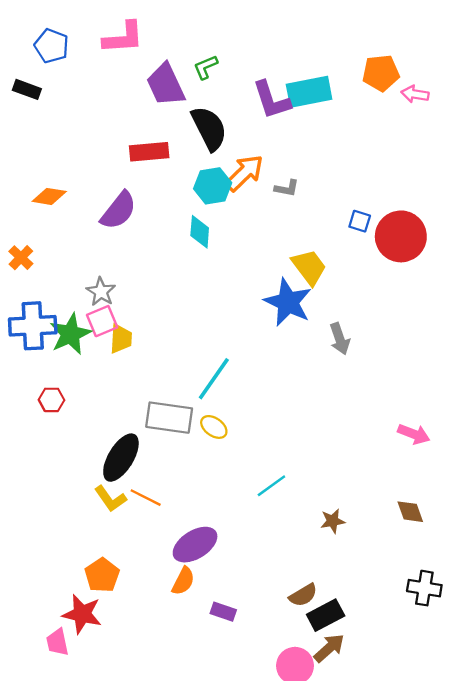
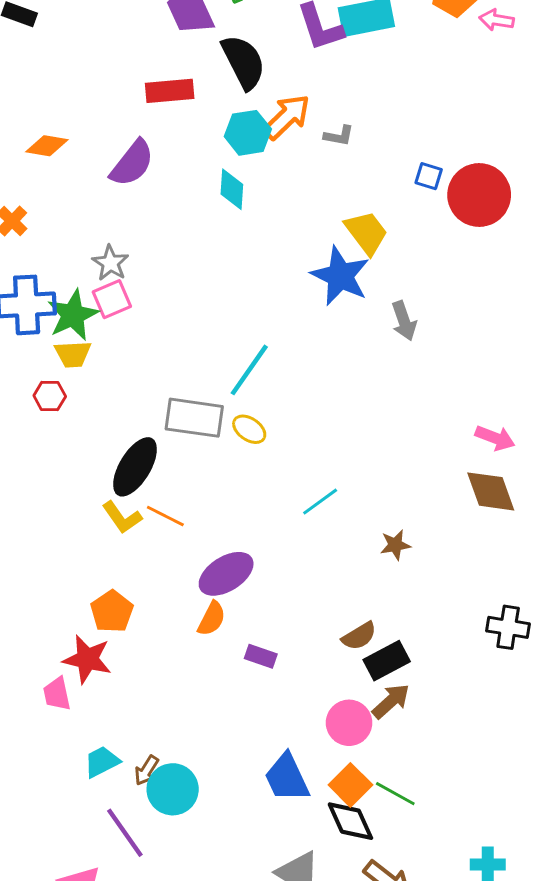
yellow trapezoid: (121, 339) -> (73, 354), moved, turned 84
brown diamond: (410, 512) -> (491, 491), moved, size x1.5

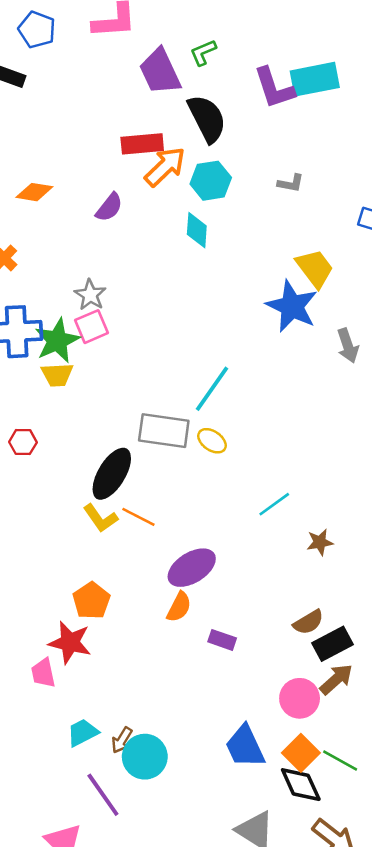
orange arrow: (287, 117) -> (165, 167), moved
purple semicircle: (132, 163) -> (109, 207), size x0.7
red hexagon: (50, 396) -> (23, 442), moved
brown star: (395, 545) -> (320, 542), moved

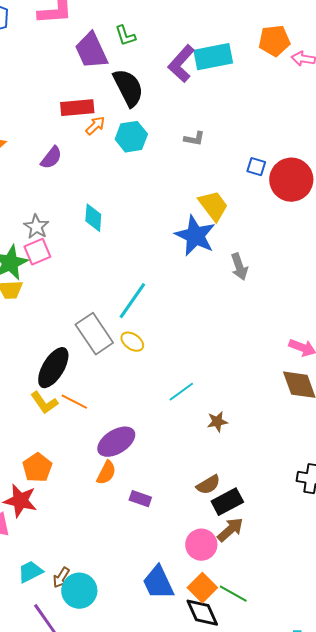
green L-shape: (203, 53) -> (125, 36), turned -85
purple L-shape: (274, 88) -> (181, 64), turned 60
orange arrow: (165, 167) -> (95, 126), size x0.6
cyan diamond: (197, 230) -> (93, 218), moved
gray rectangle: (164, 431) -> (94, 334), turned 48

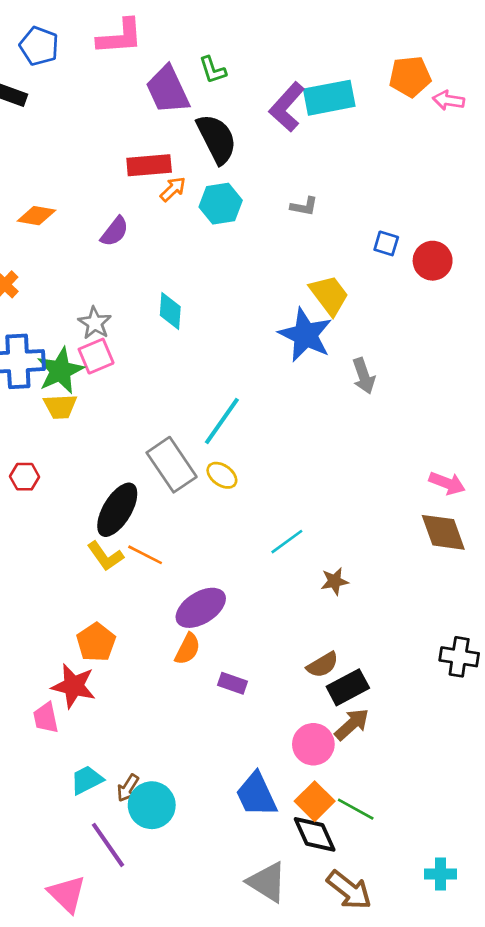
red circle: (291, 180) -> (433, 261), size x0.7

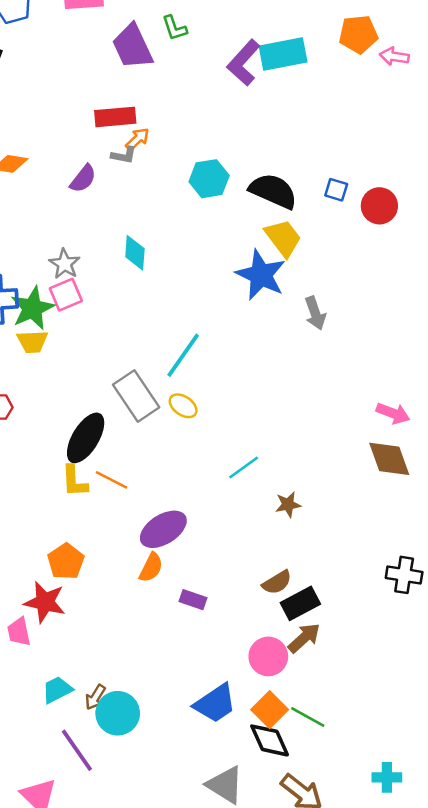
black semicircle: (217, 139) -> (273, 191), moved, turned -39
cyan hexagon: (221, 204) -> (209, 179), moved
gray L-shape: (304, 206) -> (124, 155), moved
yellow L-shape: (105, 556) -> (74, 481), turned 32
blue trapezoid: (256, 795) -> (215, 703), turned -99

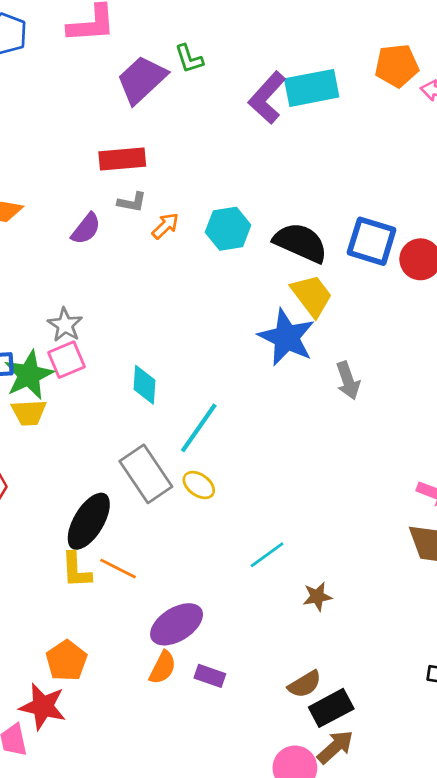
purple trapezoid: (132, 47) -> (142, 80), turned 72
orange arrow: (137, 139) -> (165, 226), moved
blue square: (336, 190) -> (372, 241), size x1.8
cyan diamond: (135, 253) -> (144, 385), moved
purple rectangle: (193, 600) -> (210, 676), moved

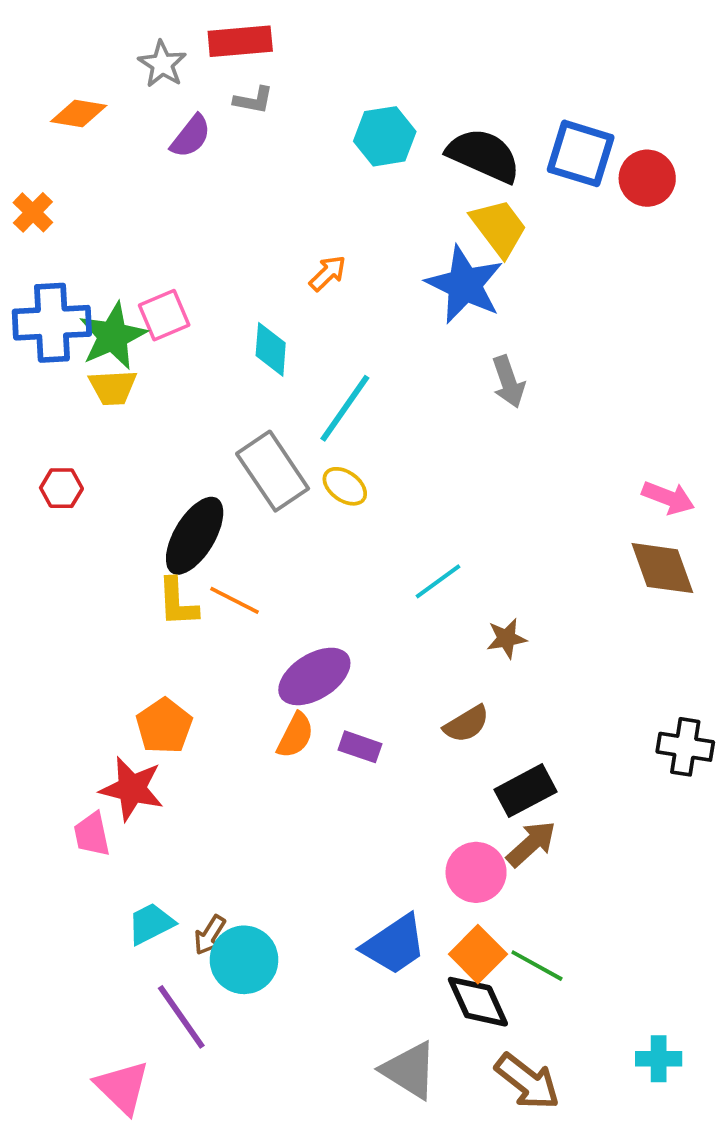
orange arrow: (165, 226) -> (328, 273), moved
gray star: (65, 325) -> (162, 64), moved
gray arrow: (348, 381) -> (508, 382), moved
brown semicircle: (305, 684) -> (467, 724), moved

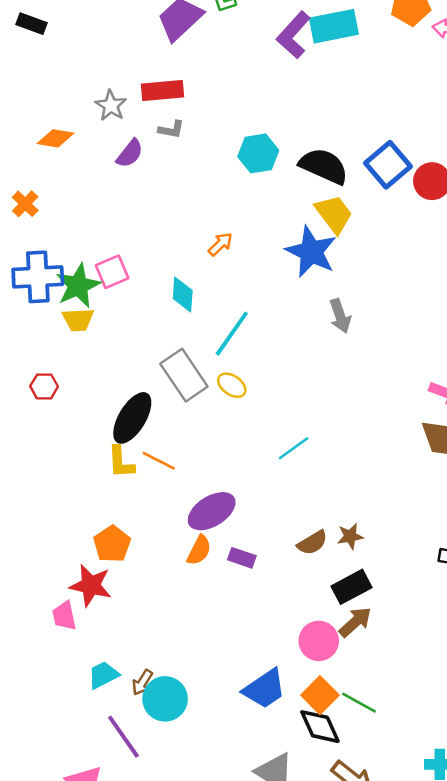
blue square: (581, 153) -> (388, 165), turned 33
brown star: (506, 638) -> (350, 536), moved

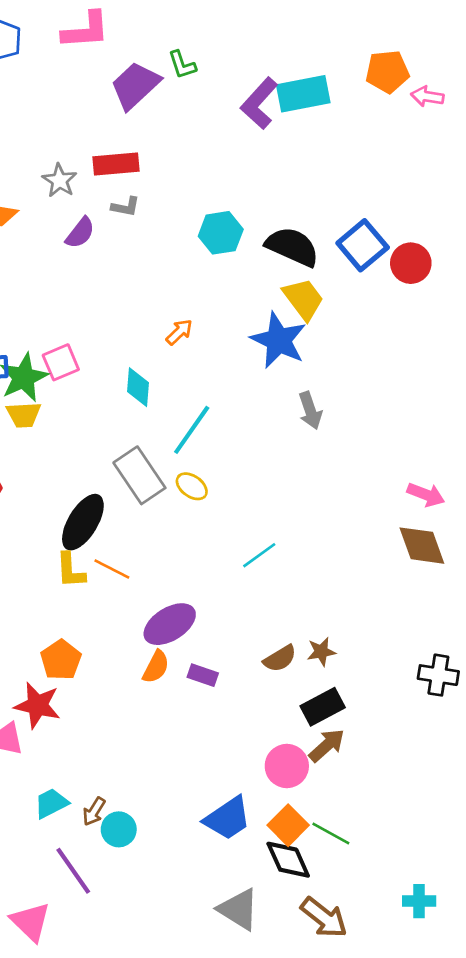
cyan circle: (165, 699) -> (119, 829), size x0.7

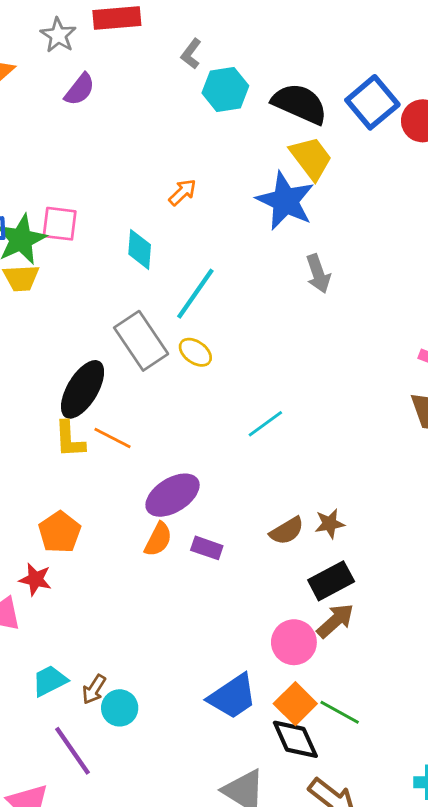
gray L-shape: (126, 207) -> (191, 54), moved, turned 116
pink square: (61, 362) -> (60, 224), turned 30
red star: (37, 705) -> (35, 579), size x0.7

